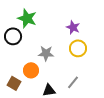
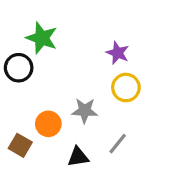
gray star: (46, 53) -> (85, 111), moved

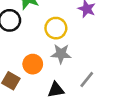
yellow circle: (126, 88) -> (56, 28), moved

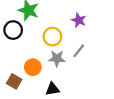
gray line: (87, 80) -> (79, 51), moved

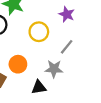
gray star: (57, 58) -> (54, 69), moved

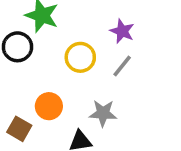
gray line: (67, 47) -> (122, 66), moved

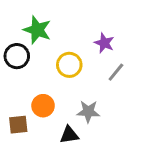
gray line: (122, 66) -> (116, 72), moved
brown square: (19, 129) -> (18, 125), turned -36

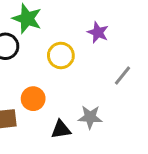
gray line: (116, 72) -> (122, 76), moved
gray star: (88, 112) -> (90, 117), moved

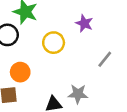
orange circle: (33, 99) -> (20, 72), moved

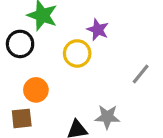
purple star: (84, 23) -> (98, 30), moved

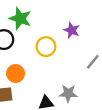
purple star: (98, 30) -> (72, 30), moved

